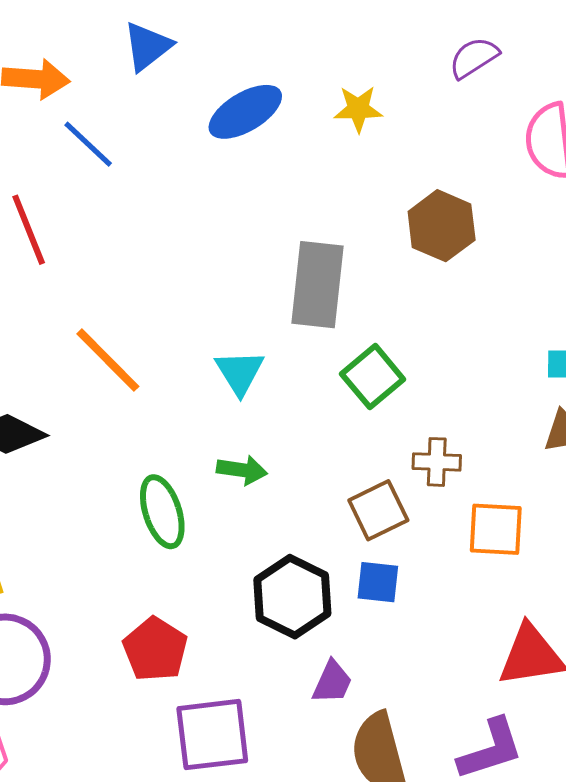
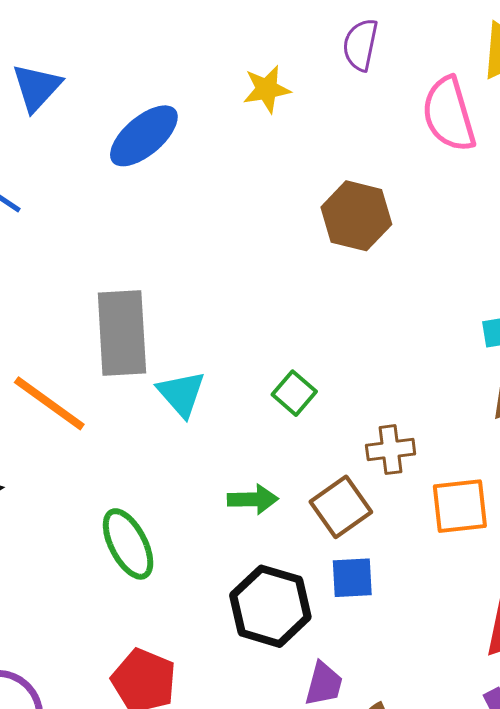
purple semicircle: (474, 58) -> (360, 45), turned -36
yellow star: (358, 109) -> (267, 89), moved
gray rectangle: (318, 285) -> (122, 333), moved
green square: (373, 377) -> (294, 393), moved, size x0.7
green arrow: (242, 470) -> (253, 499), moved

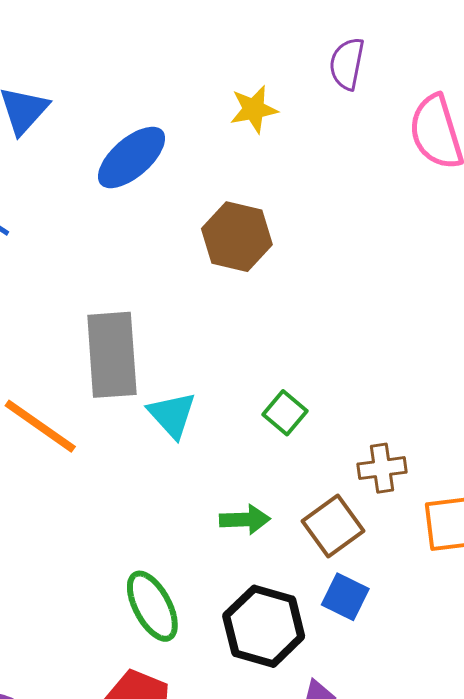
brown hexagon: (356, 216) -> (237, 237), moved
green ellipse: (128, 544) -> (152, 606), moved
blue square: (352, 578) -> (345, 597), turned 30

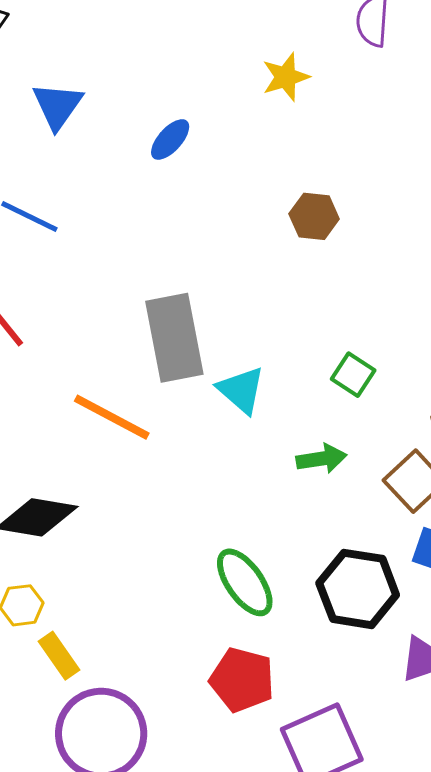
blue ellipse: (132, 157) -> (170, 139), size x0.6
brown hexagon: (237, 237) -> (314, 216), moved, size x0.7
green arrow: (245, 520) -> (321, 459), moved

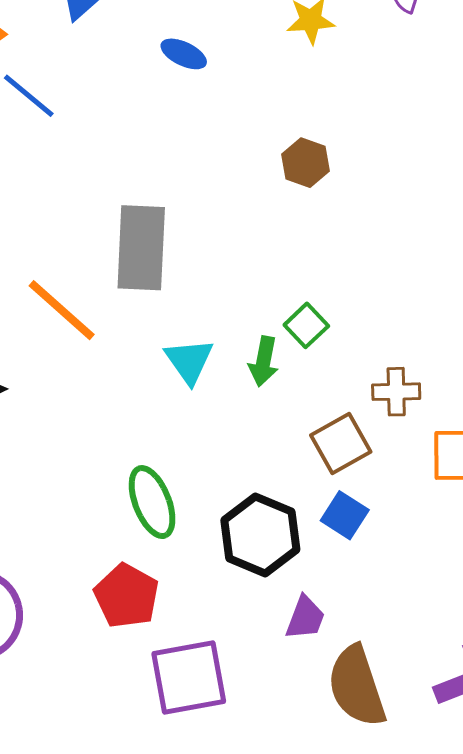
blue ellipse: (170, 139) -> (184, 54), turned 60
cyan triangle: (241, 390) -> (189, 361), moved
green arrow: (321, 459) -> (264, 361), moved, turned 96

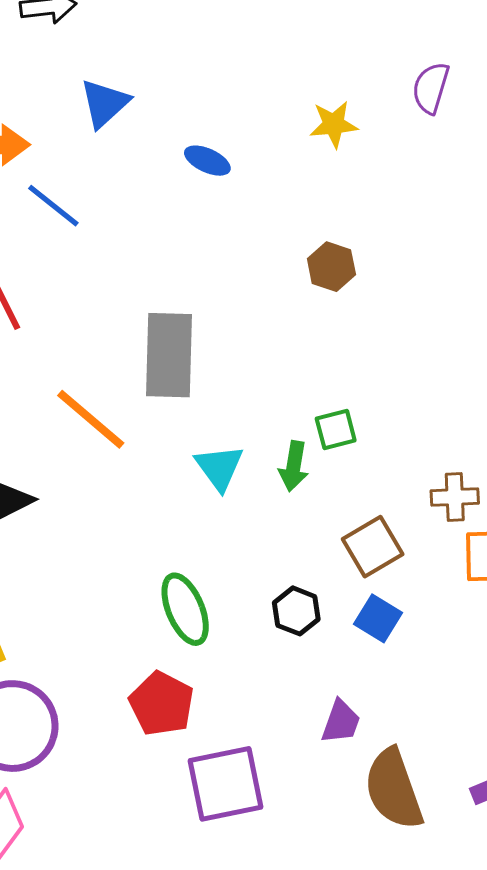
green square: (306, 325) -> (336, 429), turned 30
brown cross: (396, 392) -> (455, 497), moved
black hexagon: (260, 535) -> (296, 611), moved, size x0.6

